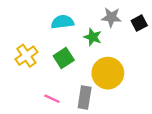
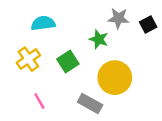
cyan semicircle: (62, 22) -> (43, 23), moved
gray rectangle: (85, 97) -> (90, 103), turned -70
pink line: (52, 99) -> (39, 101), moved, turned 35

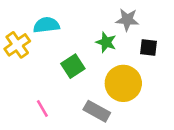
black square: (148, 24) -> (149, 48), moved, turned 35
yellow cross: (28, 59) -> (17, 45), moved

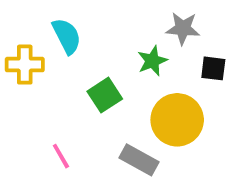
cyan semicircle: (46, 25) -> (67, 36), turned 70
green star: (106, 42) -> (152, 61), turned 30
yellow cross: (17, 45) -> (25, 65), turned 35

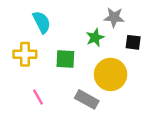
yellow cross: (25, 65) -> (25, 54), moved
green square: (105, 95) -> (65, 59), turned 36

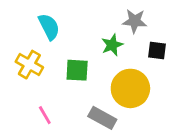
yellow cross: (25, 54) -> (29, 65), turned 30

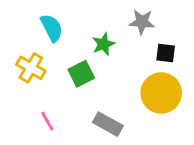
green star: (112, 45) -> (103, 44), moved
green square: (77, 70) -> (81, 74), turned -30
yellow circle: (130, 88) -> (161, 93), moved

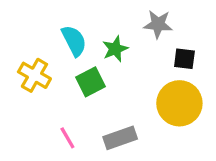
cyan semicircle: (52, 28) -> (74, 41), moved
pink line: (47, 121) -> (67, 138), moved
gray rectangle: (108, 124) -> (120, 138), turned -48

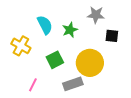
green square: (90, 82) -> (55, 60), moved
yellow circle: (179, 103) -> (90, 63), moved
pink line: (67, 138) -> (33, 85), moved, turned 56

